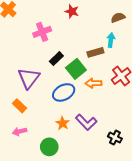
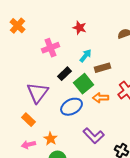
cyan arrow: (111, 40) -> (86, 56), moved, turned 32
orange star: (63, 123) -> (50, 139), moved

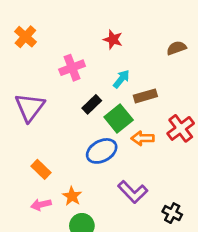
purple triangle: (38, 93) -> (30, 107), moved

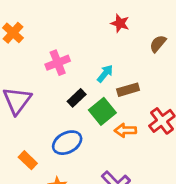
red star: (113, 40) -> (120, 23), moved
brown semicircle: (176, 48) -> (158, 44), turned -30
blue ellipse: (102, 151) -> (67, 143), moved

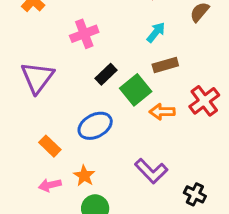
cyan arrow: (105, 73) -> (156, 32), moved

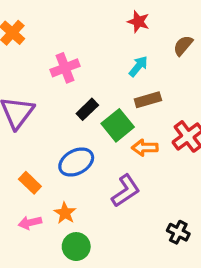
purple L-shape: (151, 171) -> (126, 191), moved, turned -80

